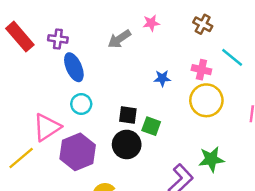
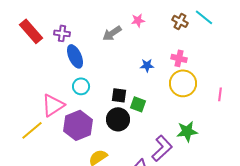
cyan line: (232, 57) -> (204, 17), moved

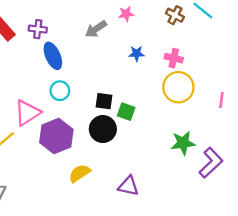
blue star: (147, 65) -> (137, 53), moved
purple L-shape: (162, 148) -> (211, 163), moved

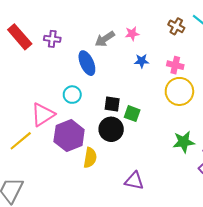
pink star: (126, 14) -> (132, 34), moved
blue ellipse: (53, 56) -> (87, 63), moved
yellow semicircle: (80, 173) -> (90, 158), moved, turned 132

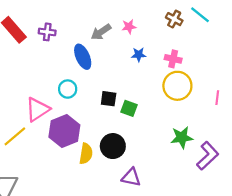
black circle: (111, 129) -> (113, 146), moved

